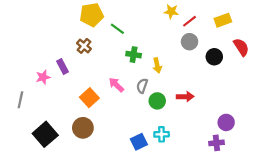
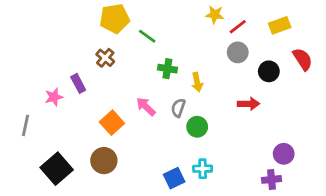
red arrow: (185, 97) -> (249, 104), moved

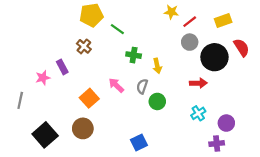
black circle: (269, 71) -> (214, 57), size x1.6
cyan cross: (203, 169) -> (198, 113), moved, turned -32

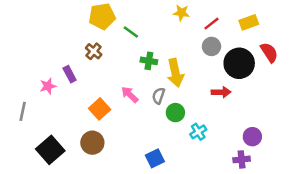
yellow star: (171, 12) -> (181, 13), moved
yellow arrow: (157, 66) -> (175, 73), size x1.6
cyan cross: (198, 113) -> (198, 132), moved

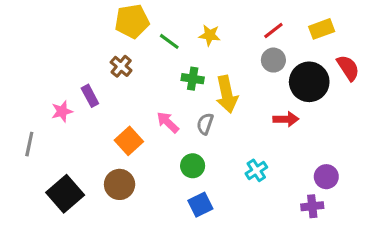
yellow star: (181, 13) -> (210, 35), moved
green circle: (175, 113) -> (193, 166), moved

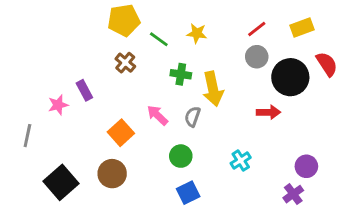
brown cross: (121, 66) -> (125, 63), moved
purple cross: (312, 206) -> (293, 194), turned -30

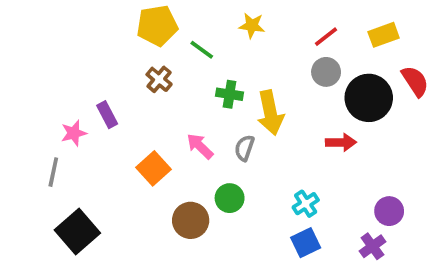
yellow star: (197, 33) -> (252, 26), moved
gray line: (27, 136) -> (53, 172), moved
brown circle: (112, 174) -> (191, 220), moved
blue square: (188, 193) -> (306, 243), moved

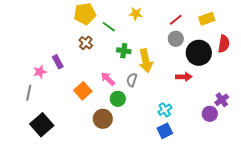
red semicircle: (415, 81) -> (224, 44), turned 42
green circle: (230, 198) -> (118, 99), moved
purple cross: (372, 246) -> (222, 100), moved

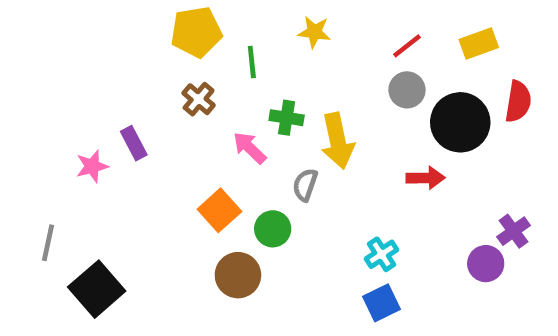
green line: (109, 27) -> (252, 62), turned 48
pink arrow: (108, 79) -> (250, 148), moved
orange square: (83, 91) -> (219, 210), moved
gray line: (29, 93) -> (48, 243), moved

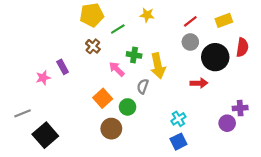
green line: (252, 62) -> (118, 29), turned 64
purple cross: (514, 231) -> (240, 108), turned 32
gray line: (48, 243) -> (23, 113), turned 56

